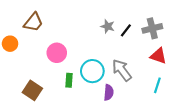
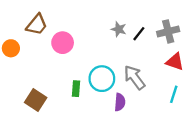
pink circle: (57, 53) -> (63, 43), moved

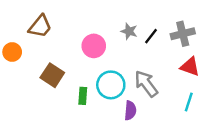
pink circle: (63, 43) -> (94, 46), moved
brown square: (36, 100) -> (52, 75), moved

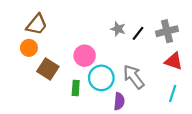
pink circle: (94, 46) -> (85, 56), moved
orange circle: (12, 52) -> (29, 48), moved

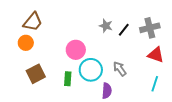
brown square: (48, 69) -> (36, 74), moved, turned 30
gray arrow: (134, 77) -> (120, 69), size x0.7

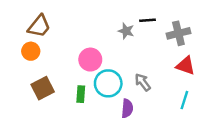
black line: (124, 30) -> (147, 20), moved, turned 48

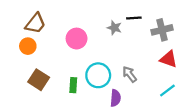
pink circle: (90, 60) -> (77, 39), moved
brown square: (43, 88) -> (39, 80), turned -30
cyan line: (184, 100) -> (167, 90), turned 35

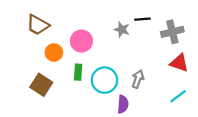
brown trapezoid: (35, 23) -> (38, 25), turned 80
orange circle: (28, 46) -> (54, 53), moved
gray arrow: (130, 74) -> (138, 79), turned 56
green rectangle: (73, 85) -> (78, 72), moved

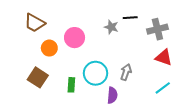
green rectangle: (78, 72) -> (71, 85), moved

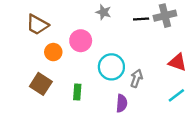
gray star: (111, 27) -> (103, 12), moved
gray cross: (157, 29) -> (165, 16), moved
cyan circle: (96, 73) -> (111, 67), moved

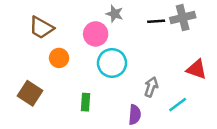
pink circle: (81, 41) -> (96, 34), moved
cyan circle: (111, 67) -> (112, 63), moved
brown square: (41, 84) -> (30, 93), moved
cyan line: (176, 95) -> (178, 105), moved

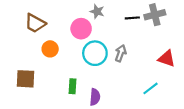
gray arrow: (151, 87) -> (121, 53), moved
brown square: (30, 93) -> (26, 79), turned -30
purple semicircle: (135, 115) -> (95, 97), moved

